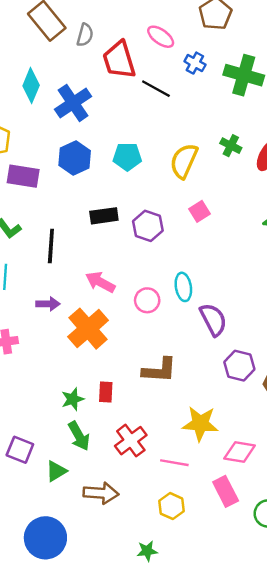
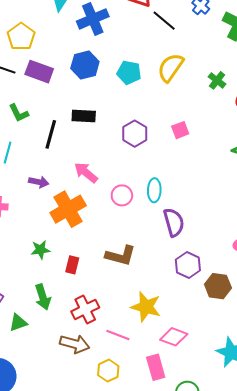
yellow semicircle: (184, 161) -> (171, 67), moved
black rectangle: (104, 216) -> (84, 116), moved
green star: (73, 399) -> (40, 250), moved
brown arrow: (101, 493) -> (75, 344), moved

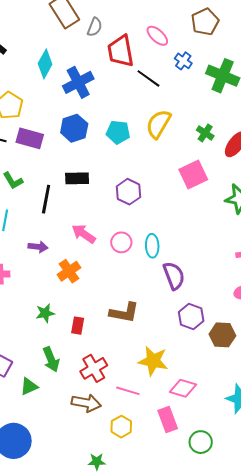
pink square: (180, 130) -> (193, 174), moved, size x1.6
pink circle: (122, 195) -> (121, 242), moved
orange cross: (68, 209) -> (69, 271), size x0.7

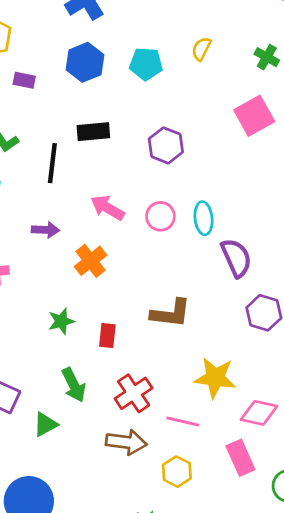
yellow semicircle: (158, 124) -> (201, 49), size x0.6
purple rectangle: (30, 138) -> (24, 80), size x0.6

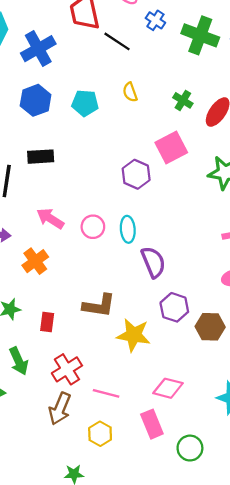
yellow semicircle: (201, 49) -> (130, 92), turned -48
purple hexagon: (166, 145) -> (136, 174), moved
yellow star: (215, 378) -> (134, 335), moved
brown arrow: (126, 442) -> (60, 409), turned 104

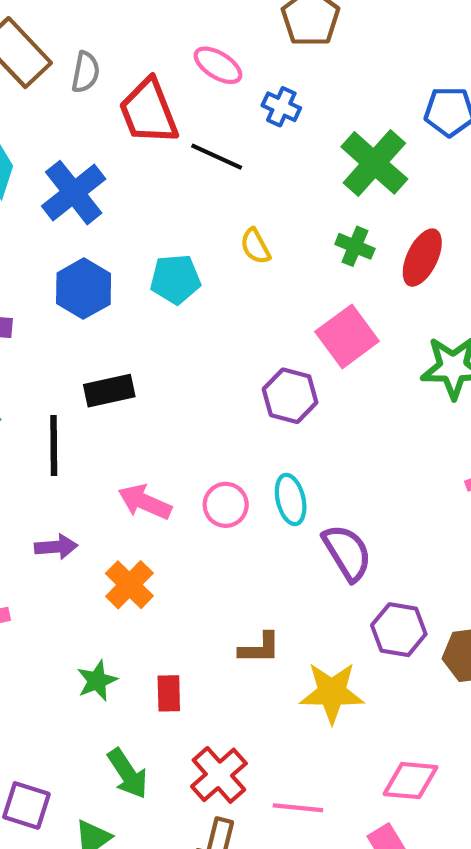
green cross: (200, 35) -> (374, 163), moved, turned 30
brown L-shape: (99, 306) -> (260, 648), size x0.7

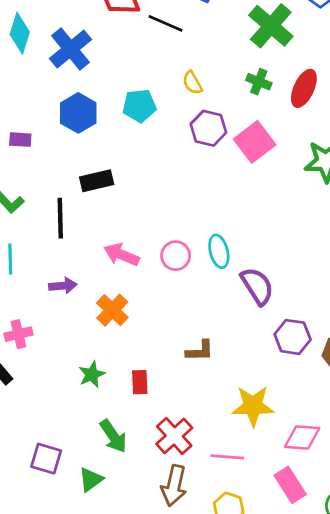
purple hexagon: (290, 396) -> (208, 128), moved
yellow star: (332, 693) -> (253, 406), moved

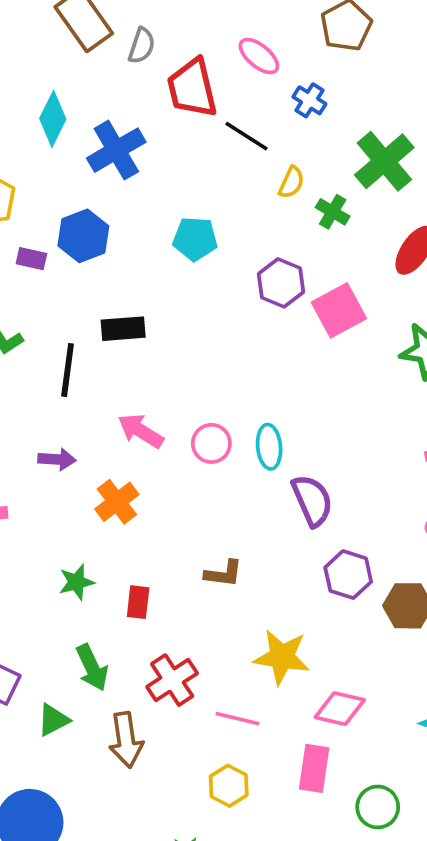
green cross: (259, 82) -> (333, 212), moved
yellow semicircle: (192, 83) -> (291, 182), moved, turned -135
blue hexagon: (78, 113) -> (83, 236), moved
pink rectangle: (290, 485) -> (314, 768), turned 32
brown arrow: (174, 486) -> (126, 740), moved, turned -30

